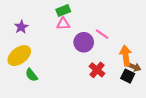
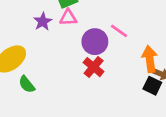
purple star: (21, 27) -> (43, 22), moved
red cross: (97, 70) -> (94, 67), moved

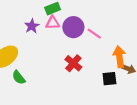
purple circle: (95, 42) -> (73, 27), moved
black square: (152, 86) -> (109, 79), moved, turned -32

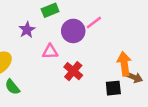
pink triangle: (53, 23) -> (50, 52), moved
pink line: (94, 34) -> (94, 22), moved, turned -72

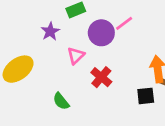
pink triangle: (50, 52) -> (76, 56), turned -42
green semicircle: (12, 87) -> (61, 101), moved

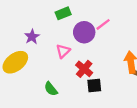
purple star: (50, 31) -> (32, 37), moved
black square: (146, 96) -> (94, 86), moved

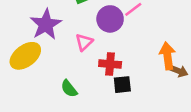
purple star: (32, 37) -> (46, 24), size x1.6
red cross: (84, 69) -> (110, 64), turned -35

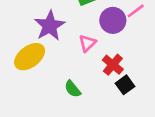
red cross: (110, 64) -> (113, 65), turned 35
black square: (122, 85) -> (125, 85), turned -30

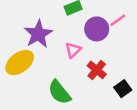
black square: (125, 85) -> (123, 89), moved
green semicircle: (73, 89) -> (59, 92), size x1.5

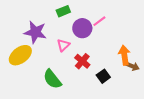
purple star: (38, 34) -> (35, 32), turned -30

